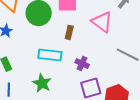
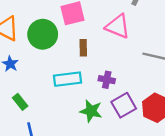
green star: (42, 83) -> (91, 111), moved

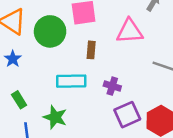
pink triangle: (118, 26) -> (130, 31), turned -32
green star: (91, 111) -> (55, 117), moved

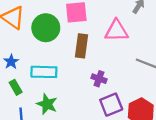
brown rectangle: (91, 50) -> (82, 46), size x1.5
blue star: (13, 59) -> (11, 62), moved
cyan rectangle: (71, 81) -> (44, 72), moved

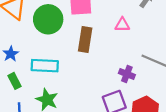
pink triangle: (116, 31) -> (122, 25), size x0.6
purple cross: (99, 79) -> (127, 74), moved

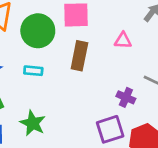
cyan rectangle: (45, 66) -> (33, 71), moved, size x0.6

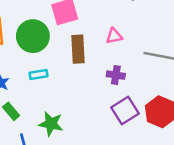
pink triangle: (123, 40) -> (114, 36), moved
purple cross: (126, 97) -> (116, 75), moved

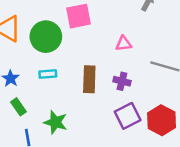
brown rectangle: (78, 49) -> (89, 79), moved

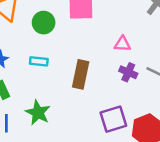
green circle: (46, 37) -> (44, 23), size x0.7
purple cross: (122, 81) -> (128, 72), moved

